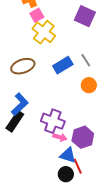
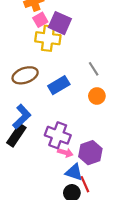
purple square: (85, 16) -> (60, 23), moved
yellow cross: (44, 32) -> (48, 38), turned -30
blue rectangle: (63, 65) -> (59, 85), moved

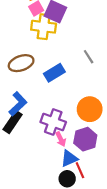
orange circle: (97, 96) -> (90, 109), moved, size x1.5
pink arrow: (65, 153) -> (61, 139), turned 48
blue triangle: (74, 172) -> (69, 158), turned -42

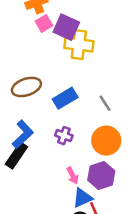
yellow cross: (44, 27) -> (79, 45), moved
gray line: (89, 57) -> (105, 103), moved
purple cross: (53, 122) -> (64, 136), moved, size x0.6

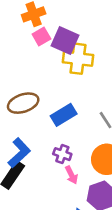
pink arrow: (73, 175) -> (71, 175), moved

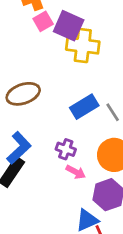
blue rectangle: (64, 115) -> (84, 107), moved
pink arrow: (71, 175) -> (76, 172), turned -36

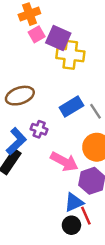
purple cross: (66, 149) -> (39, 129), moved
pink arrow: (76, 172) -> (64, 162), size x1.6

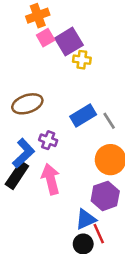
purple square: (58, 38) -> (69, 42), turned 35
yellow cross: (70, 55) -> (82, 60), size x0.6
pink arrow: (64, 162) -> (51, 179), moved, turned -132

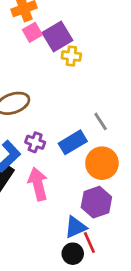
blue rectangle: (83, 116) -> (73, 142), moved

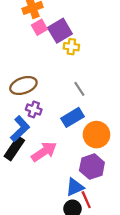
gray line: (101, 121) -> (79, 89), moved
purple cross: (35, 142) -> (34, 109), moved
pink arrow: (38, 184) -> (44, 152), turned 70

